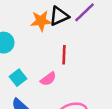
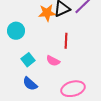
pink semicircle: (48, 79) -> (53, 61), turned 64

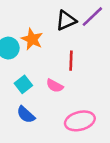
orange star: (47, 13) -> (32, 39), moved, turned 30

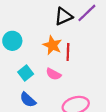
orange star: (32, 39) -> (52, 45), moved

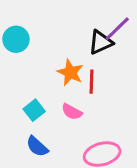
black triangle: (63, 16) -> (101, 42), moved
cyan circle: (12, 41) -> (16, 39), moved

